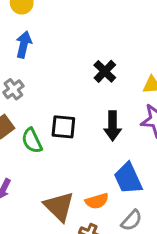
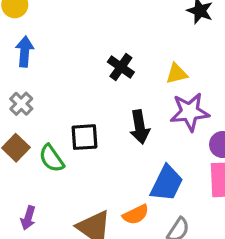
blue trapezoid: (128, 178) -> (167, 183), turned -120

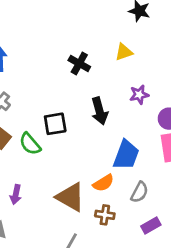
yellow triangle: (177, 74) -> (124, 52), moved
purple star: (190, 112) -> (139, 95), size x0.6

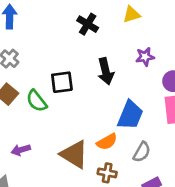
purple arrow: (16, 195) -> (21, 150), turned 60

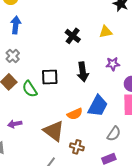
orange semicircle: (107, 142) -> (75, 114), moved
gray semicircle: (142, 152) -> (114, 134), moved

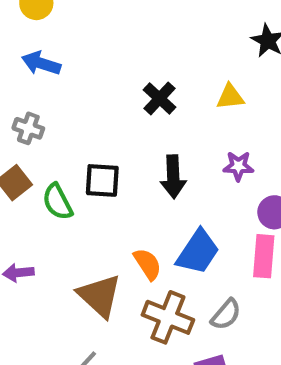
blue arrow: (16, 25) -> (41, 63), turned -84
gray cross: (13, 56) -> (28, 128), turned -32
orange semicircle: (75, 114) -> (148, 264), turned -105
brown cross: (77, 147) -> (168, 317), moved, size x1.6

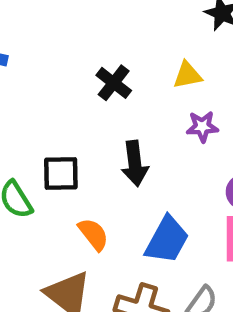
purple star: (238, 166) -> (202, 127), moved
orange semicircle: (148, 264) -> (93, 234), moved

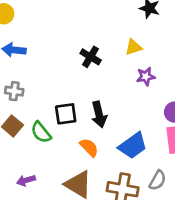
black arrow: (135, 163) -> (99, 114), moved
blue trapezoid: (167, 240) -> (133, 146), turned 32

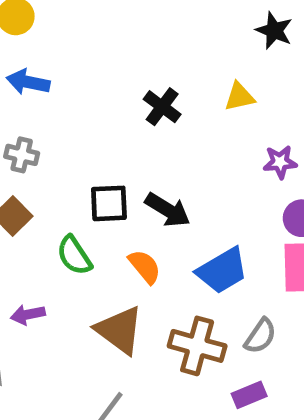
purple star: (146, 76) -> (280, 162), moved
black arrow: (99, 114) -> (168, 210), turned -50
green semicircle: (41, 132) -> (74, 255), moved

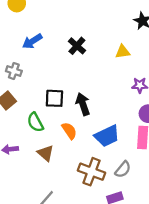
blue arrow: (28, 82) -> (32, 41), moved, turned -48
black cross: (162, 107) -> (77, 46), moved
black arrow: (168, 210) -> (83, 104), turned -145
brown triangle: (119, 330) -> (46, 153), moved, size x0.7

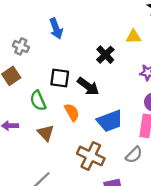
blue arrow: (32, 41) -> (56, 28), moved, turned -84
black cross: (77, 46) -> (105, 55), moved
black arrow: (83, 104) -> (88, 86), turned 140
gray semicircle: (123, 169) -> (134, 155), moved

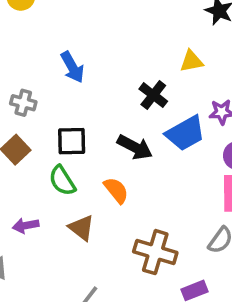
black square: (60, 78) -> (72, 141), moved
blue trapezoid: (110, 121) -> (185, 133), moved

